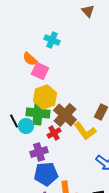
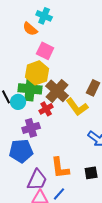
orange semicircle: (30, 59) -> (30, 29), moved
pink square: (40, 71) -> (45, 51), moved
blue pentagon: (46, 174) -> (21, 151), moved

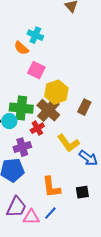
yellow hexagon: (37, 73) -> (56, 92), moved
yellow L-shape: (77, 107) -> (68, 143), moved
purple trapezoid: (37, 180) -> (16, 207), moved

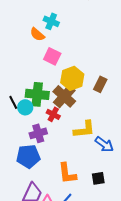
brown rectangle: (84, 107) -> (100, 84), moved
red cross: (37, 128) -> (53, 114), turned -32
yellow L-shape: (68, 143) -> (84, 129), turned -60

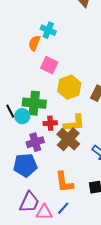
orange semicircle: (37, 34) -> (34, 43), turned 70
brown cross: (64, 96) -> (68, 139), moved
red cross: (53, 114) -> (50, 123), turned -32
yellow L-shape: (84, 129) -> (74, 123), moved

